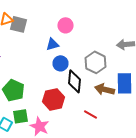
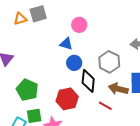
gray square: (18, 24) -> (38, 14), moved, turned -30
blue triangle: (52, 44) -> (66, 44), turned 32
red line: (90, 114) -> (105, 106), moved

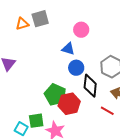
green pentagon: (27, 90) -> (55, 95), moved

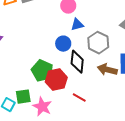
blue triangle: (68, 49) -> (77, 25), moved, turned -32
red line: (107, 111) -> (79, 98), moved

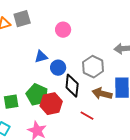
blue triangle: (77, 25) -> (41, 57), moved
green square: (23, 97) -> (11, 102), moved
red line: (79, 98) -> (87, 116), moved

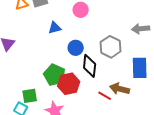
blue triangle: (41, 57) -> (55, 28), moved
brown arrow: (102, 94) -> (120, 89), moved
green square: (11, 102) -> (30, 96), moved

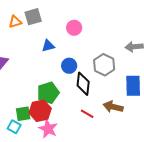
green pentagon: (55, 75) -> (48, 93), turned 30
red hexagon: (69, 84) -> (40, 111), moved
red line: (105, 96) -> (87, 114), moved

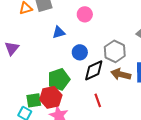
black diamond: (83, 84) -> (94, 70), turned 60
brown arrow: (113, 107) -> (121, 74), moved
red line: (87, 114) -> (98, 100), turned 40

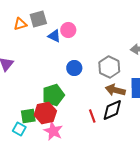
pink circle: (85, 14) -> (68, 30), moved
blue triangle: (59, 32) -> (54, 36), moved, turned 40
black diamond: (94, 70) -> (112, 110), moved

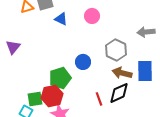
pink circle: (68, 30) -> (92, 16), moved
blue circle: (74, 68) -> (83, 62), moved

